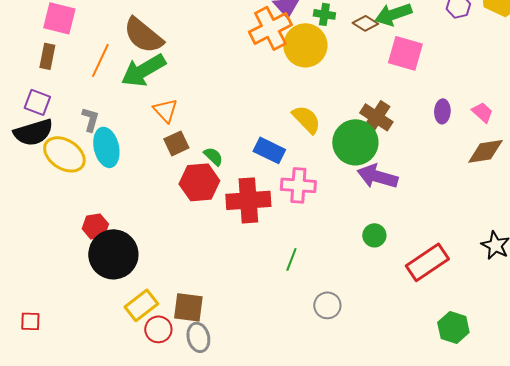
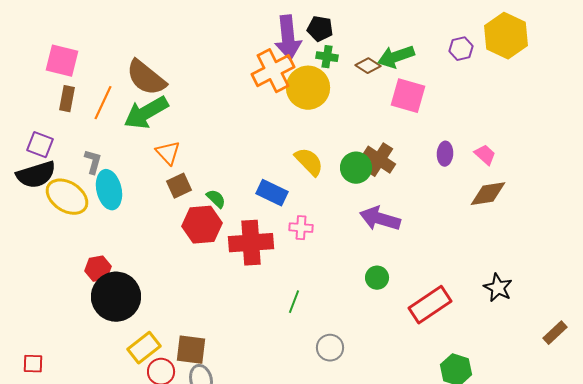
brown rectangle: (47, 56) -> (67, 99), moved
green circle: (355, 142) -> (356, 168), moved, size x0.7
pink cross: (298, 185) -> (301, 228), size x0.7

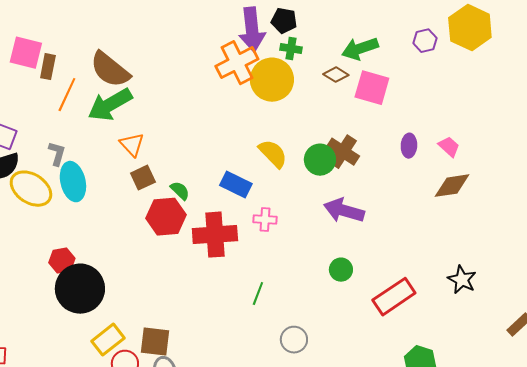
brown diamond: (368, 66) -> (336, 75), moved
brown rectangle: (67, 99) -> (48, 67), moved

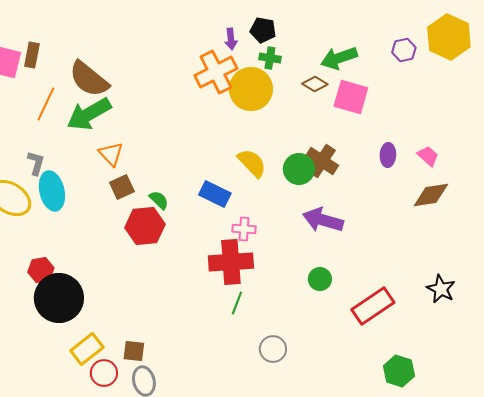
purple arrow: (252, 30) -> (231, 39), size x0.5
brown rectangle: (48, 67) -> (32, 55), moved
red cross: (215, 235) -> (231, 262), moved
brown square: (155, 342) -> (134, 351), size x0.7

